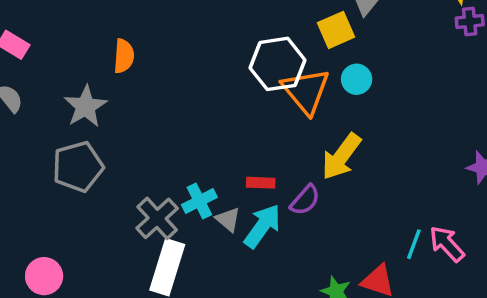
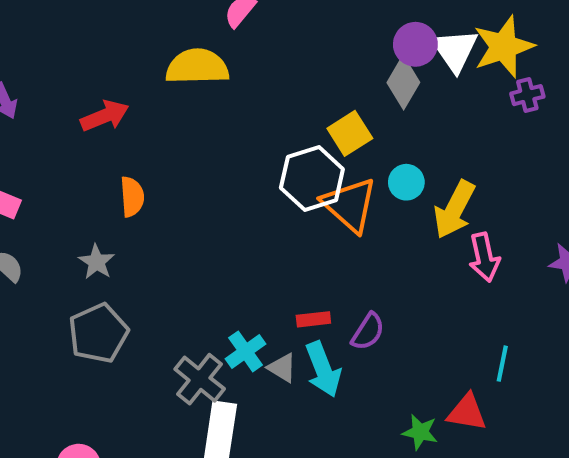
yellow square: (336, 30) -> (350, 133), moved
gray star: (85, 106) -> (97, 262), size x0.7
yellow arrow: (341, 157) -> (454, 210), moved
cyan arrow: (262, 226) -> (323, 369), turned 132
pink arrow: (447, 244) -> (484, 257), moved, turned -141

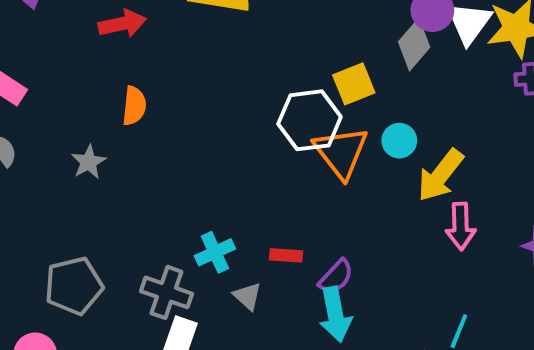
gray pentagon: (98, 333) -> (74, 286), moved
cyan cross: (246, 351) -> (215, 252), moved
cyan arrow: (323, 369) -> (335, 314), moved
gray cross: (200, 379) -> (166, 292), turned -30

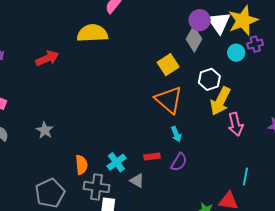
orange semicircle: (134, 106) -> (81, 165), moved
white hexagon: (310, 120) -> (209, 79), moved, size x0.7
cyan circle: (399, 141) -> (236, 53), moved
cyan arrow: (335, 314) -> (176, 134), moved, size x0.6

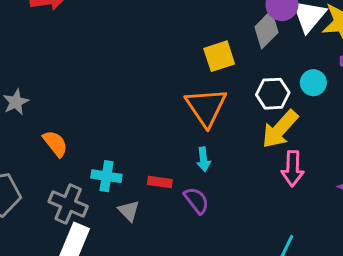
cyan circle: (236, 53) -> (313, 83), moved
cyan cross: (116, 162) -> (106, 176), turned 30
purple semicircle: (179, 162) -> (196, 201), turned -84
orange semicircle: (81, 165) -> (55, 144), moved, turned -48

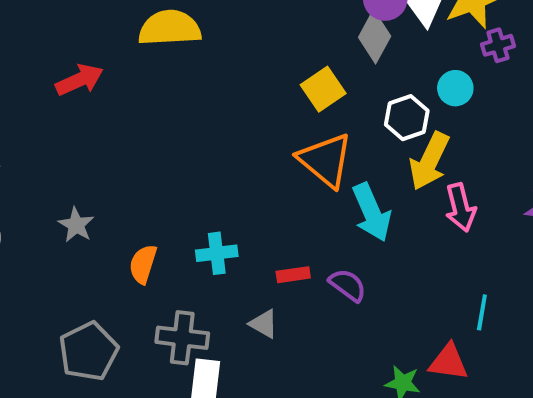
orange semicircle: (55, 144) -> (143, 264), turned -108
cyan arrow: (204, 159) -> (372, 212), moved, size x1.8
cyan cross: (106, 176) -> (217, 253), moved

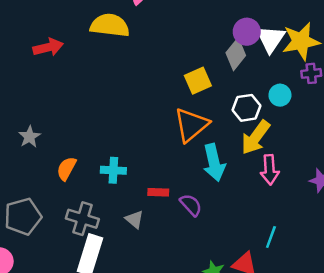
orange triangle: (325, 160) -> (191, 125), turned 30

